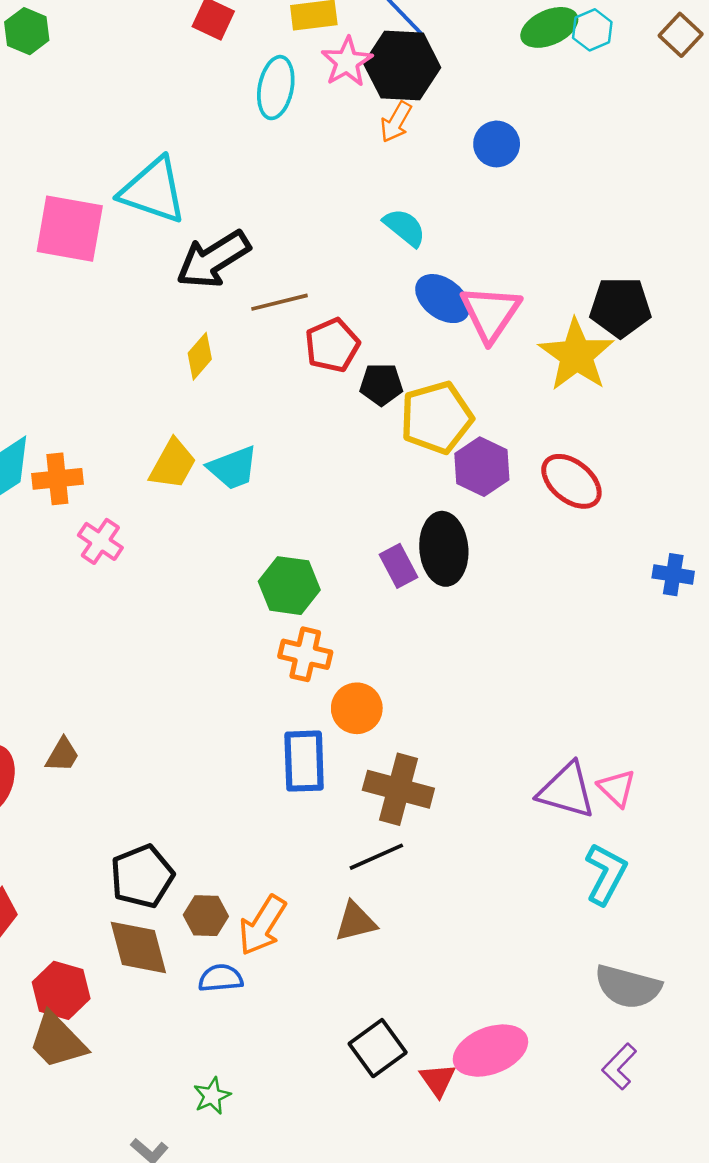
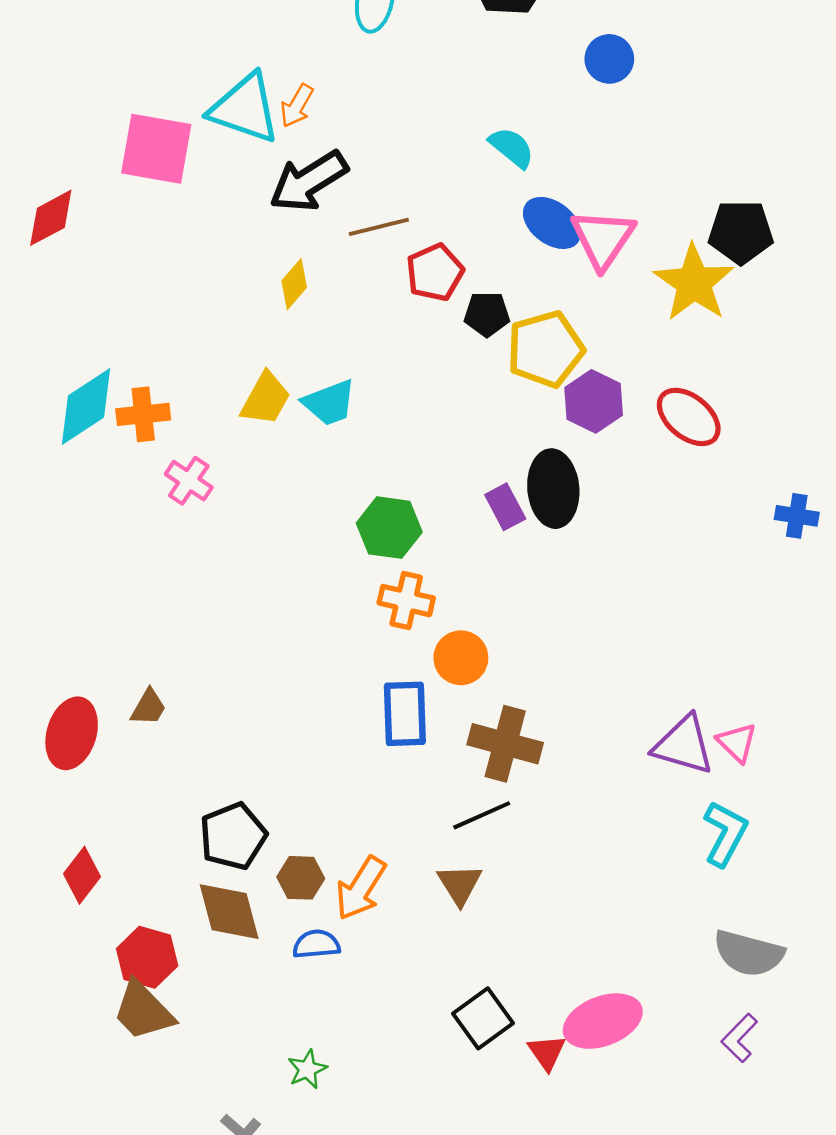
orange arrow: (396, 122) -> (297, 106), moved
brown triangle: (356, 922) -> (460, 884), turned -48

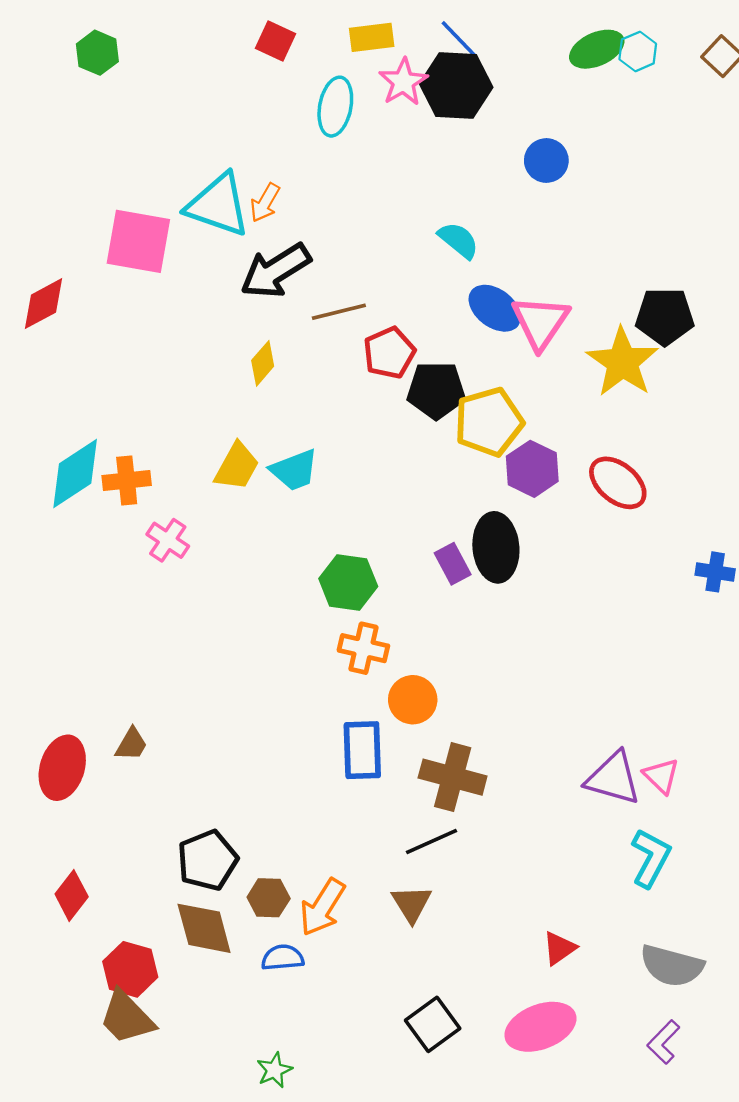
black pentagon: (487, 314) -> (436, 390), size x1.4
red triangle: (547, 1052) -> (559, 948), moved, turned 30

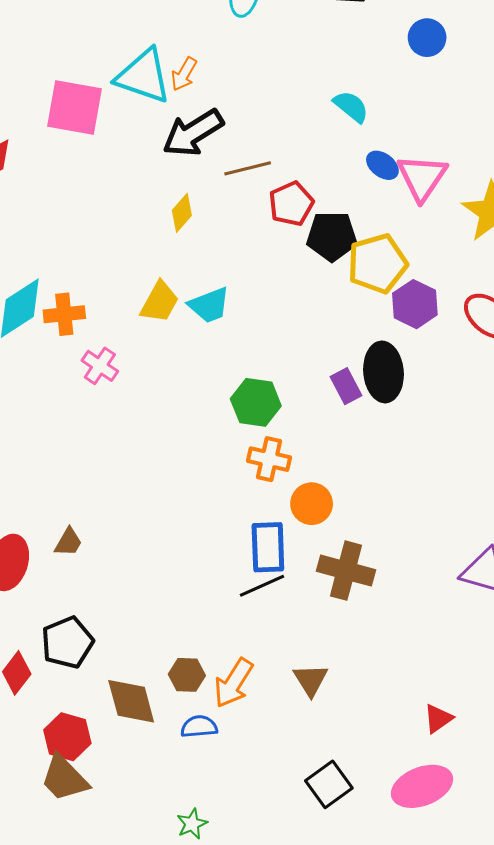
blue ellipse: (495, 308) -> (382, 165), size x0.7
black line: (431, 842) -> (262, 586), moved
black pentagon: (208, 860) -> (67, 642), moved

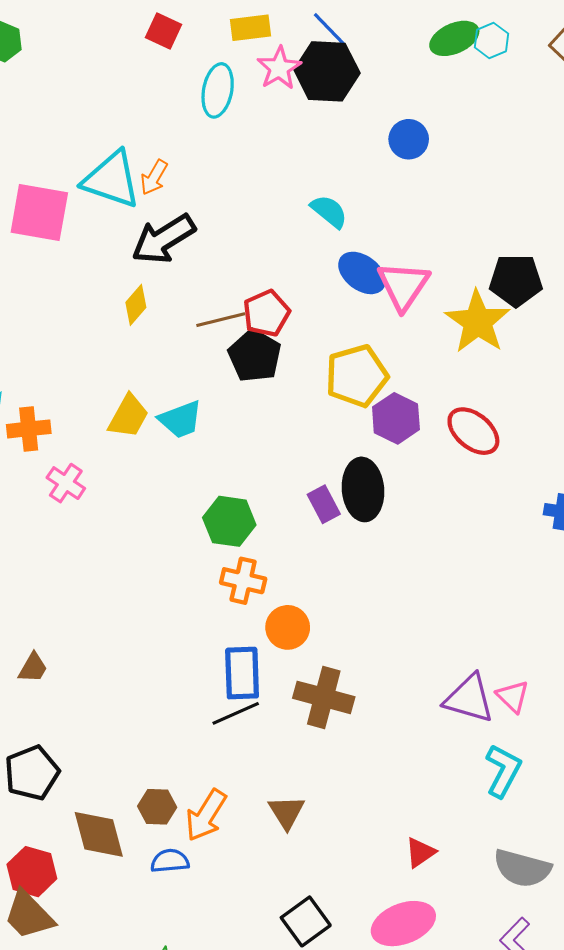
blue ellipse: (382, 165) -> (362, 273), size x1.4
brown line: (248, 168) -> (221, 320), moved
yellow diamond: (182, 213) -> (136, 305), moved
black pentagon: (332, 236) -> (255, 356), moved, turned 30

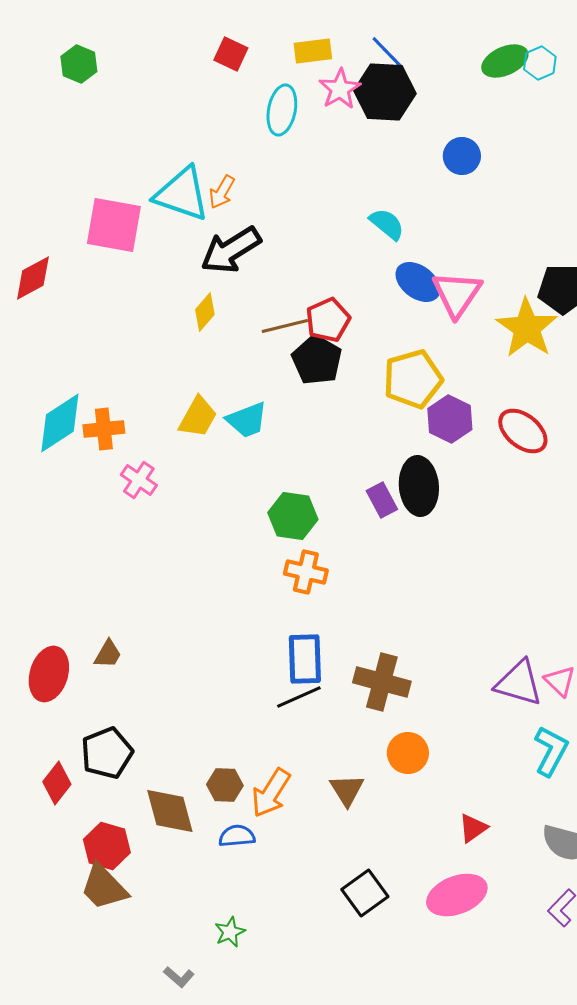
orange circle: (288, 627) -> (408, 753), moved

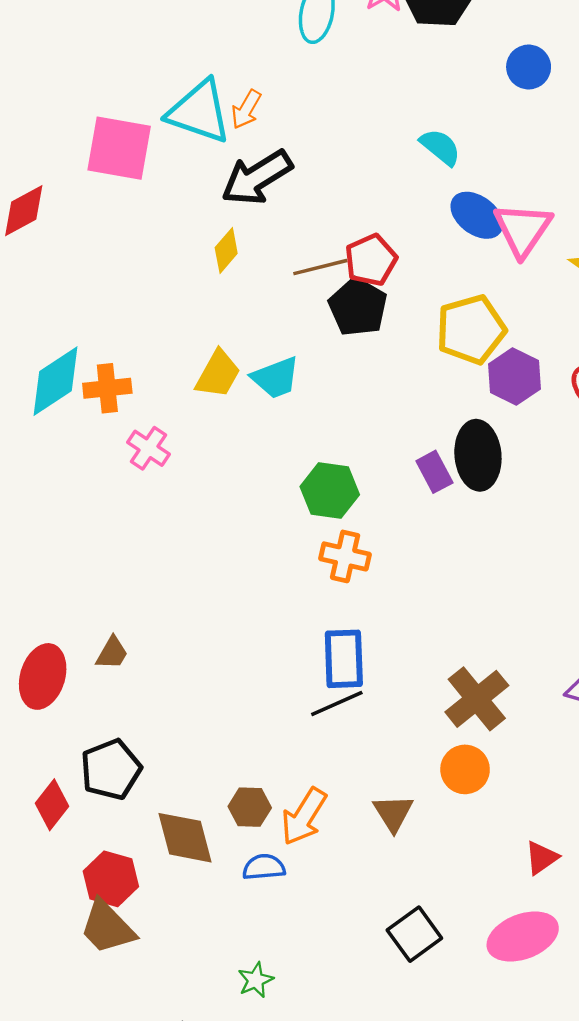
brown cross: (382, 682) -> (477, 699), moved, turned 36

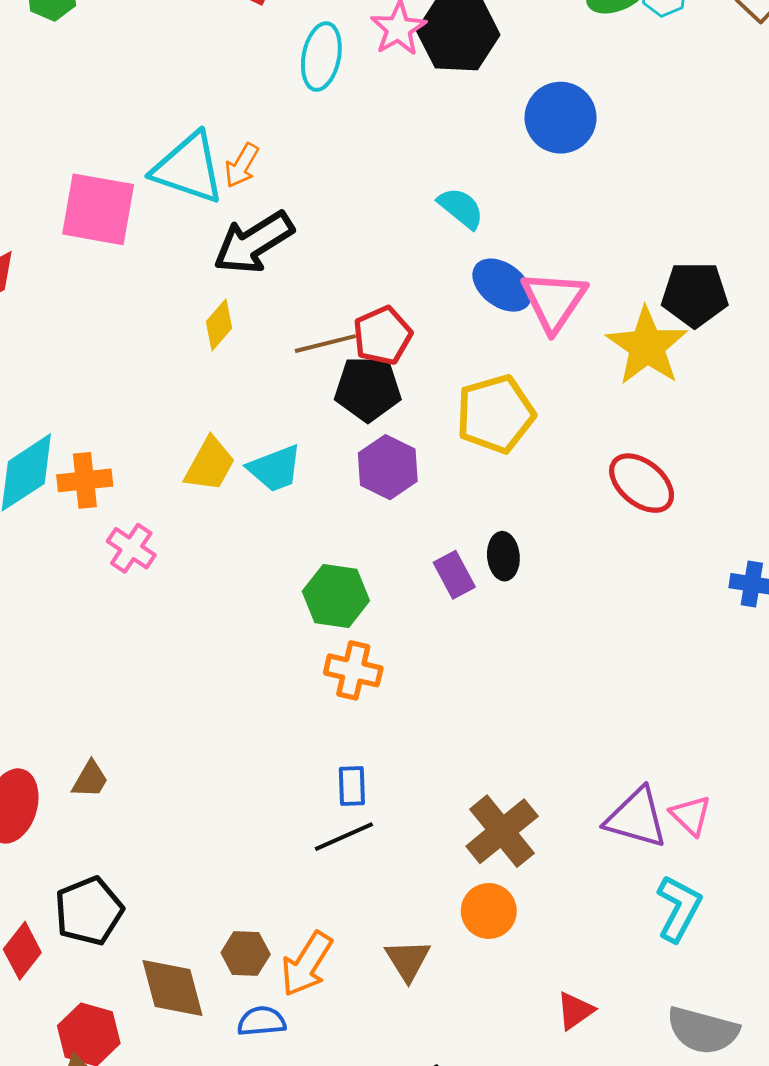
blue circle: (529, 67) -> (561, 118), size x1.4
black pentagon: (358, 307) -> (368, 389), turned -30
purple hexagon: (514, 376) -> (388, 467), moved
black ellipse: (478, 455) -> (503, 556), size x0.6
blue rectangle: (344, 659) -> (352, 786), size x0.6

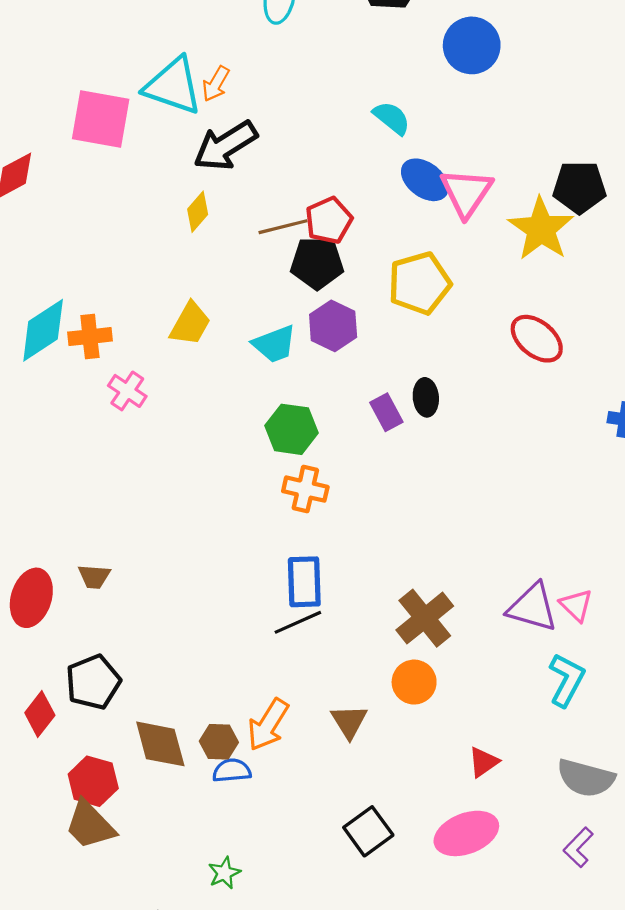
cyan trapezoid: (275, 468) -> (274, 344), moved
brown trapezoid: (90, 779) -> (94, 576), turned 64
blue rectangle: (352, 786) -> (304, 582), size x1.6
brown hexagon: (246, 953) -> (219, 742), moved

